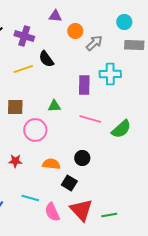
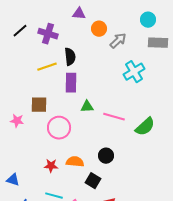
black semicircle: (46, 59) -> (70, 57), turned -150
cyan cross: (110, 74) -> (134, 72), turned -30
purple rectangle: (84, 85) -> (71, 83), moved
green triangle: (54, 106) -> (87, 107), moved
red star: (15, 161) -> (51, 166), moved

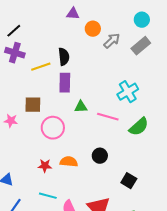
purple cross: (48, 34) -> (15, 53), moved
gray rectangle: (158, 43) -> (141, 46), moved, turned -42
cyan cross: (134, 72) -> (128, 92), moved
black square: (93, 181) -> (129, 181), moved

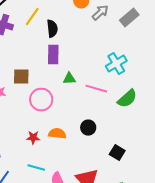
yellow line: (41, 67) -> (32, 17), moved, turned -36

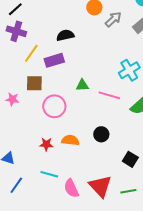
yellow line: (32, 17) -> (31, 53), moved
black semicircle: (52, 29) -> (65, 35), turned -96
purple rectangle: (53, 55) -> (54, 60), moved, turned 72

